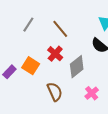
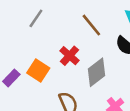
brown line: (60, 29) -> (91, 25), moved

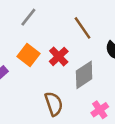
orange square: (38, 70) -> (29, 55), moved

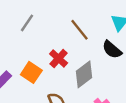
orange square: (29, 55) -> (31, 72), moved

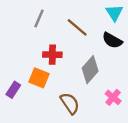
gray line: (27, 23) -> (39, 18), moved
red cross: (59, 58) -> (52, 55), moved, turned -30

